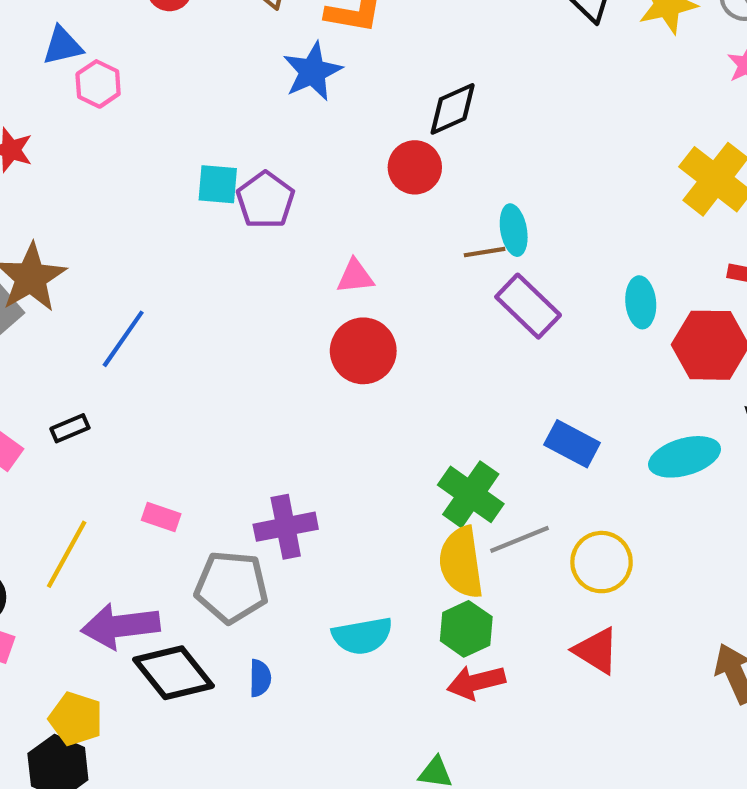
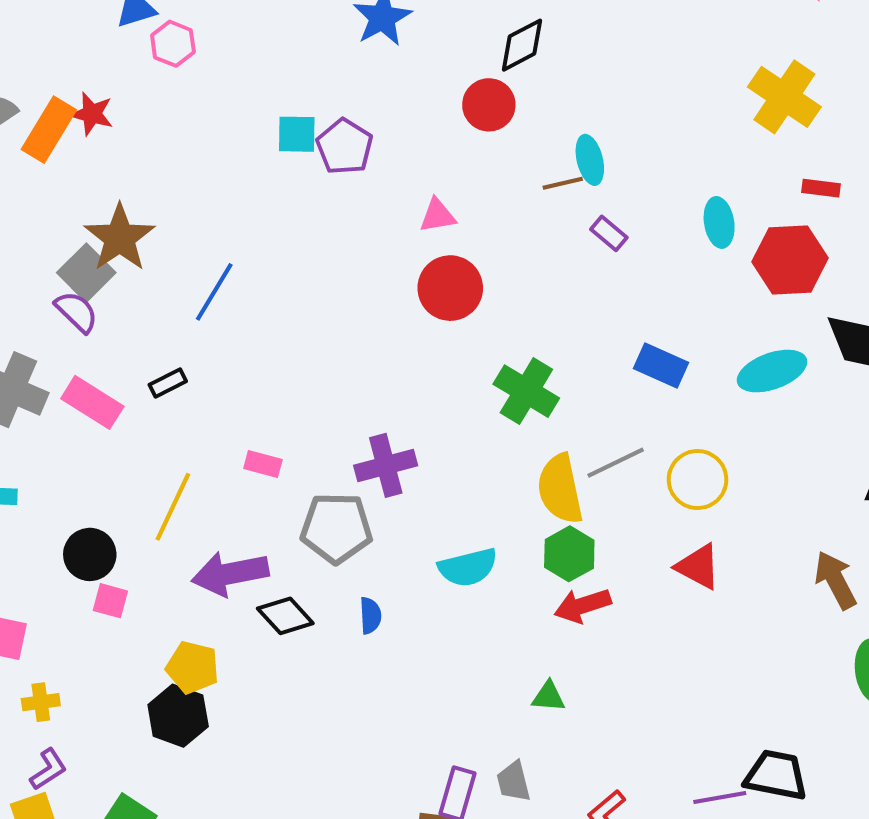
purple rectangle: (528, 306) -> (609, 233), size x0.6
green cross: (471, 494) -> (526, 391), moved
black diamond: (174, 673) -> (285, 616), size x0.7

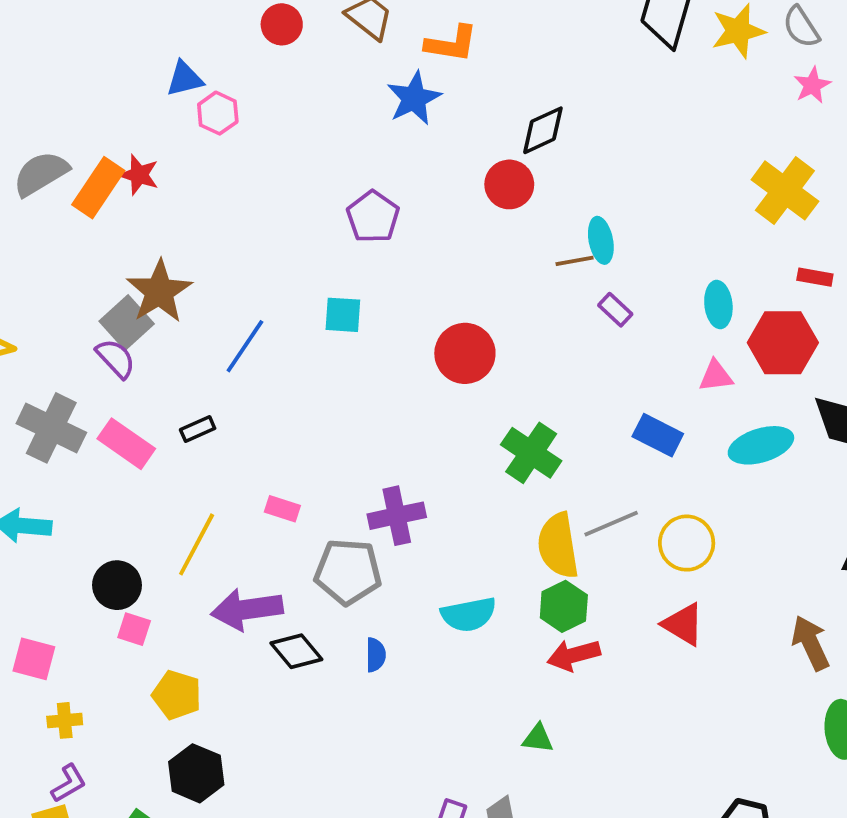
cyan square: (297, 134) -> (343, 315), moved
pink triangle: (438, 216) -> (716, 376), moved
yellow pentagon: (193, 667) -> (177, 695), moved
black hexagon: (178, 716) -> (196, 773), moved

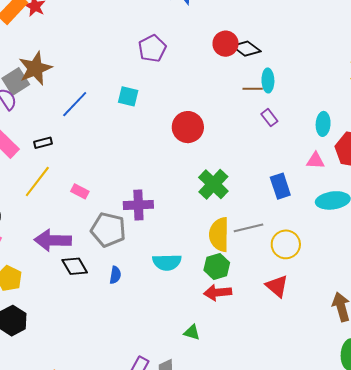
black diamond: (543, 130) -> (246, 49), moved, turned 52
blue rectangle: (658, 435) -> (280, 186), turned 35
yellow line: (197, 544) -> (37, 182), moved

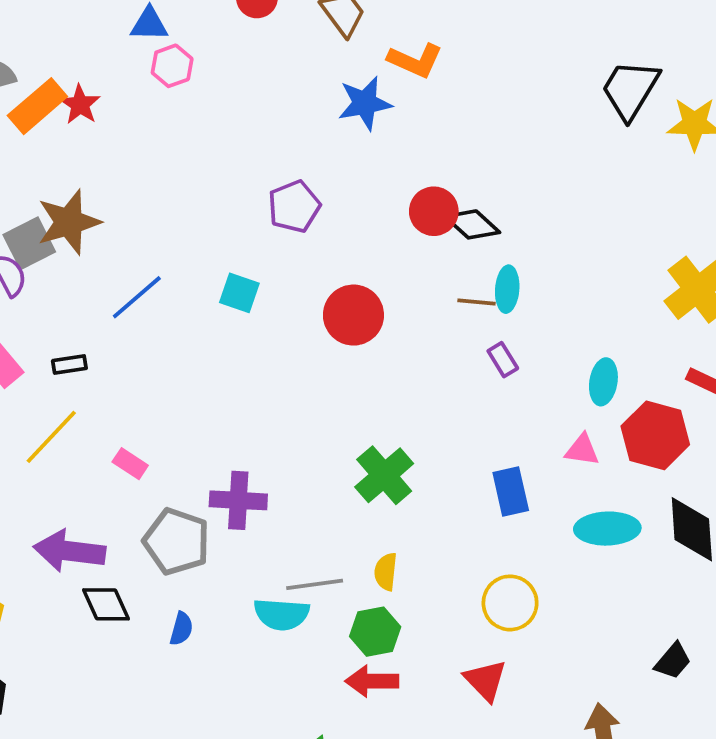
red circle: (188, 127) -> (353, 315), moved
gray line: (248, 228) -> (315, 584), moved
yellow semicircle: (219, 235) -> (386, 572), size x0.6

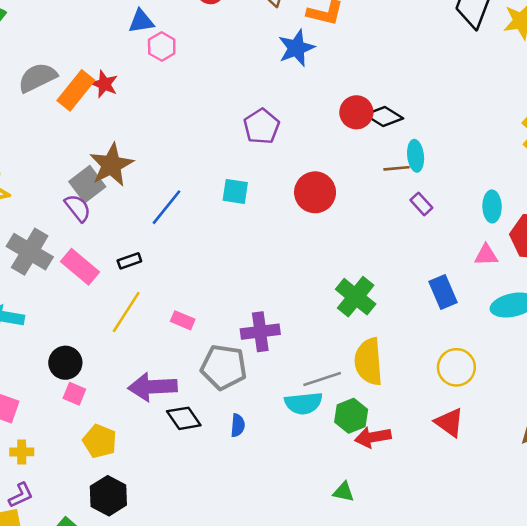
yellow semicircle: (386, 572) -> (369, 362), size x1.8
green hexagon: (375, 632) -> (351, 416), moved

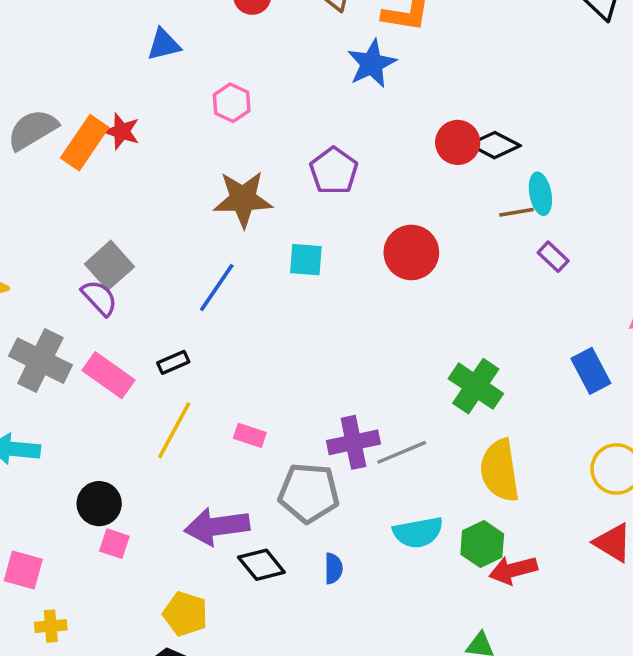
pink hexagon: (162, 47) -> (232, 103), moved
brown star: (111, 165) -> (243, 199), moved, turned 30
gray line: (322, 379) -> (402, 452), moved
yellow pentagon: (100, 441) -> (185, 614), moved

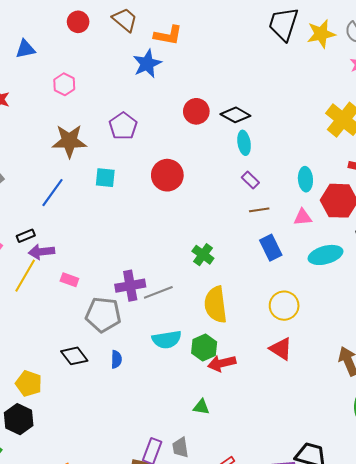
black diamond: (495, 145) -> (235, 115), moved
brown line: (516, 212) -> (259, 210), moved
green cross: (476, 386) -> (203, 255), size x0.7
purple arrow: (217, 526) -> (41, 252), moved, size x0.7

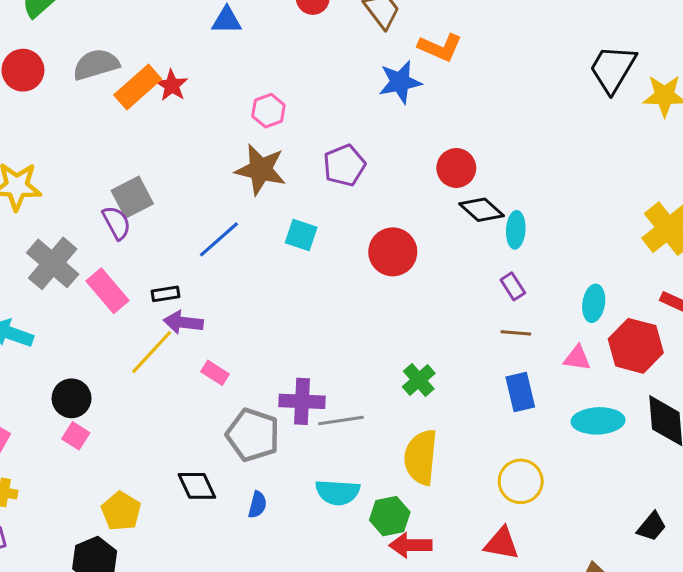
pink hexagon: (64, 84) -> (268, 111), moved
black diamond: (235, 115) -> (481, 210), moved
red triangle: (281, 349) -> (502, 543), turned -35

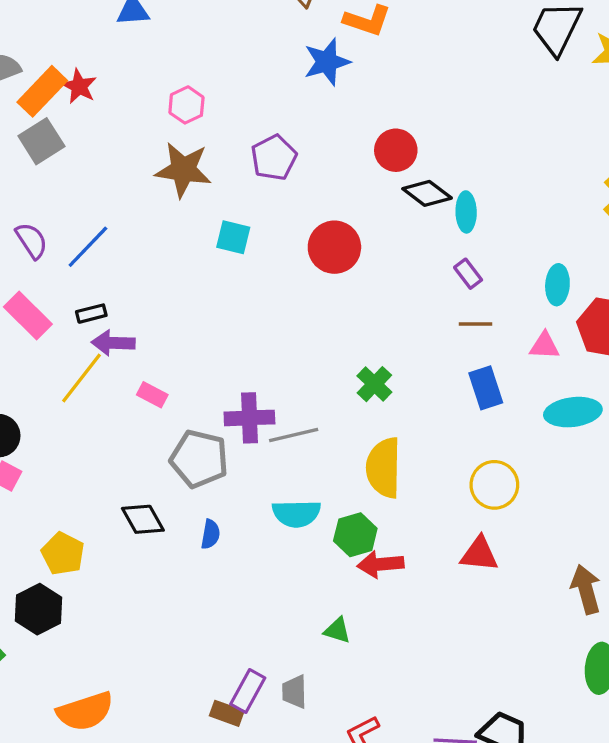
gray square: (132, 197) -> (41, 141), moved
blue line: (219, 239) -> (88, 247), moved

